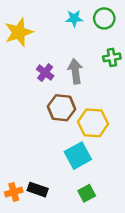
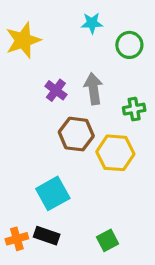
green circle: (104, 18) -> (129, 45), moved
green cross: (112, 57) -> (134, 109), moved
cyan square: (78, 156) -> (53, 193), moved

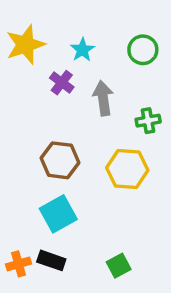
cyan star: (92, 23) -> (82, 50), moved, turned -30
purple cross: (56, 90) -> (62, 83), moved
brown hexagon: (76, 134) -> (60, 160), moved

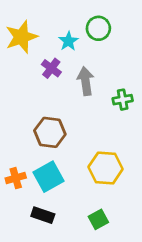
green circle: (143, 50) -> (98, 28), moved
yellow hexagon: (127, 169) -> (106, 168), moved
orange cross: (19, 264) -> (16, 178), moved

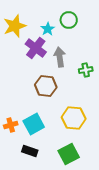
purple cross: (51, 68) -> (36, 48), size x1.5
brown hexagon: (50, 132) -> (46, 86), moved
green square: (98, 219) -> (69, 154), size x1.5

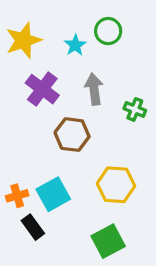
purple cross: (36, 48) -> (42, 89), moved
green cross: (86, 70) -> (135, 109), turned 32
black rectangle: (30, 151) -> (33, 227), moved, turned 35

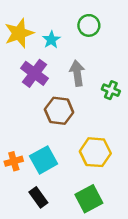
cyan star: (75, 45) -> (51, 40), moved
black rectangle: (33, 227) -> (38, 197), moved

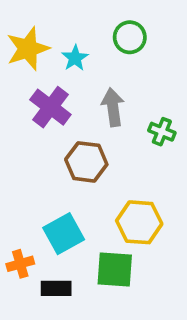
orange cross: (14, 161) -> (20, 264), moved
black rectangle: (38, 197) -> (56, 288), turned -54
green square: (89, 199) -> (115, 270), moved, turned 32

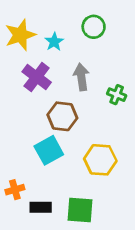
cyan square: (64, 234) -> (49, 150), moved
green square: (115, 270) -> (80, 210), moved

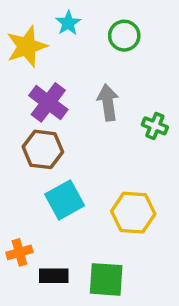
cyan star: (54, 42) -> (68, 23), moved
brown hexagon: (62, 116) -> (43, 149), moved

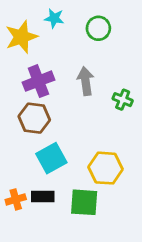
cyan star: (68, 23) -> (54, 18), turned -30
purple cross: (48, 102) -> (38, 81), turned 32
black rectangle: (54, 276) -> (43, 197), moved
green square: (106, 279) -> (84, 202), moved

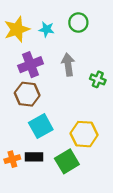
cyan star: (54, 18) -> (46, 29), moved
green square: (84, 202) -> (67, 161), turned -35

